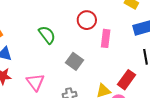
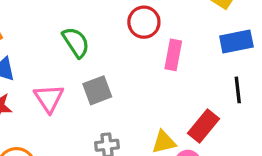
gray square: (75, 61) -> (97, 90), moved, turned 30
pink triangle: (35, 82) -> (49, 98), moved

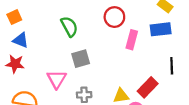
blue rectangle: (236, 41) -> (161, 29), moved
pink triangle: (49, 98) -> (57, 79), moved

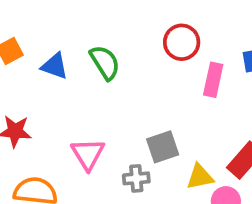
blue triangle: (21, 40) -> (55, 66), moved
gray square: (81, 59) -> (163, 147), moved

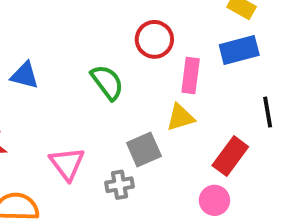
green semicircle: (105, 63) -> (107, 82), moved
yellow triangle: (200, 177) -> (180, 117), moved

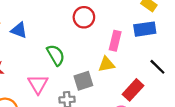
red circle: (154, 39) -> (84, 17), moved
green semicircle: (107, 82) -> (56, 55), moved
black line: (268, 112) -> (157, 67), turned -42

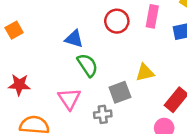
blue triangle: (19, 30) -> (74, 39), moved
pink rectangle: (115, 41) -> (152, 16), moved

